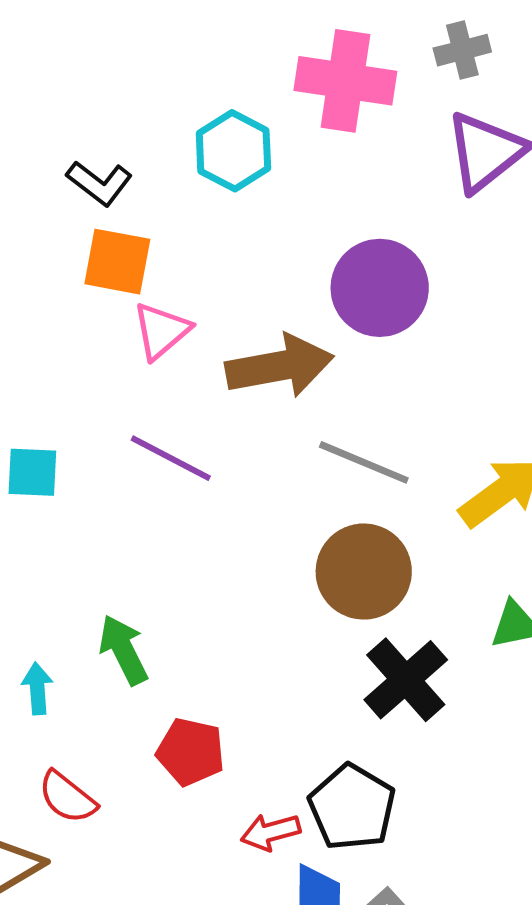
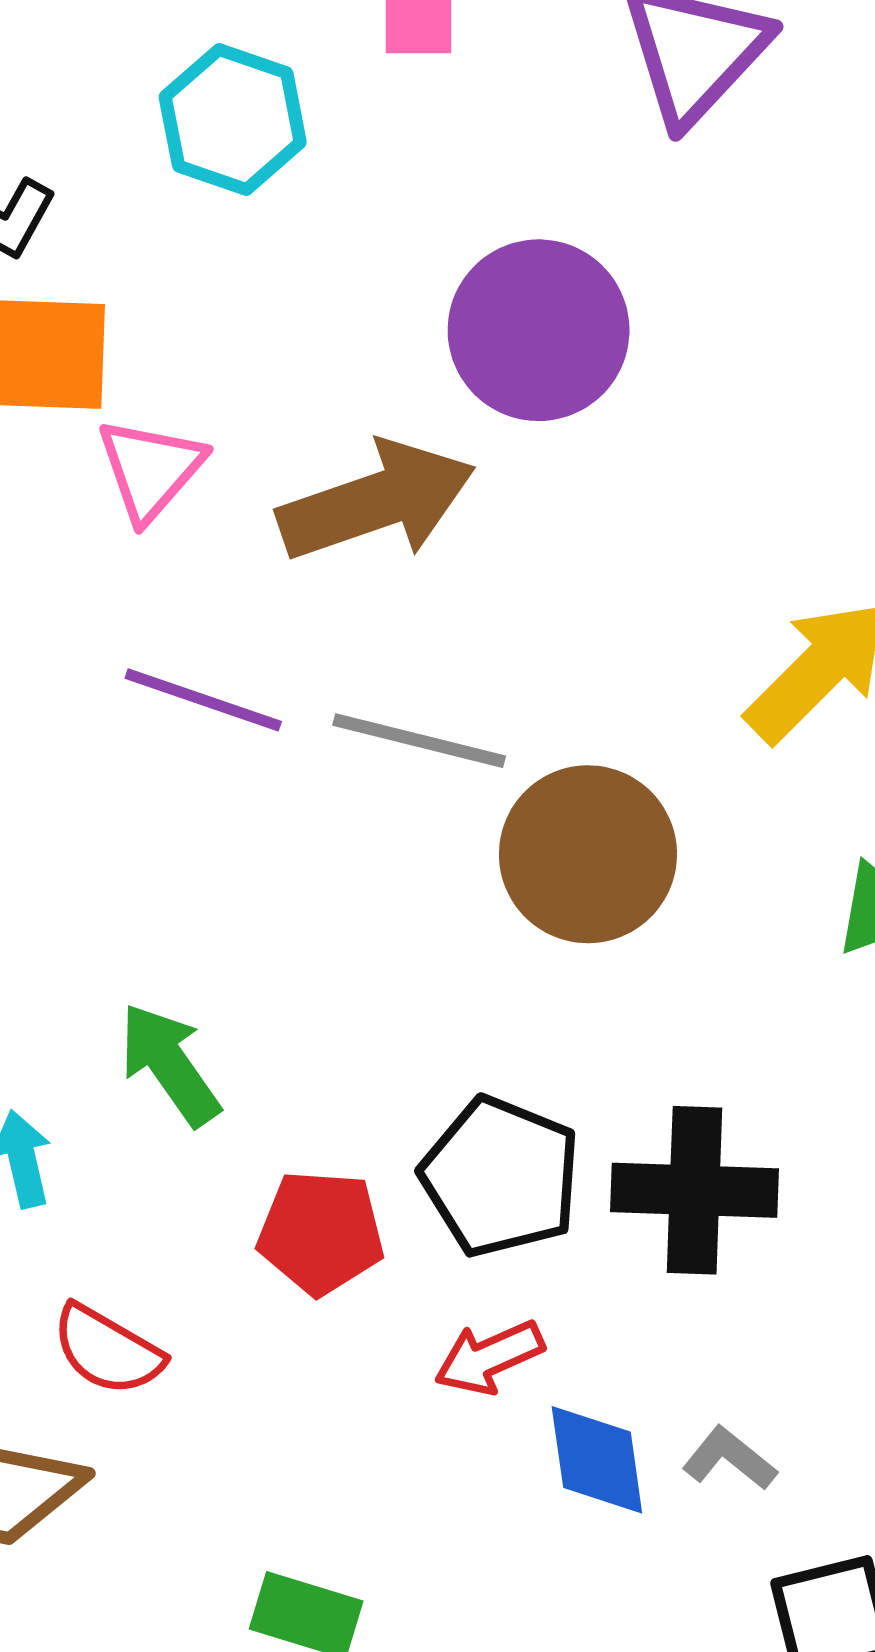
gray line: (364, 462) -> (419, 741), moved
black cross: (406, 680) -> (695, 1190), moved, turned -38
black pentagon: (352, 807) -> (501, 1177), moved

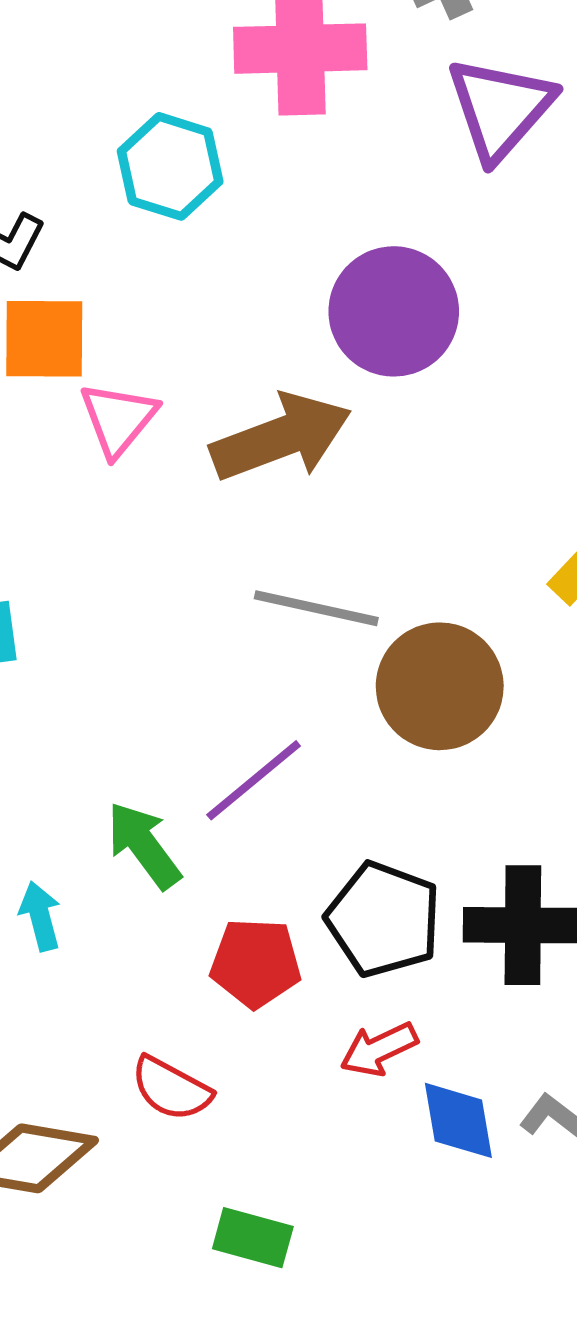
purple line: (203, 700) -> (254, 780), moved, turned -57
red semicircle: (108, 1350) -> (171, 1089), moved

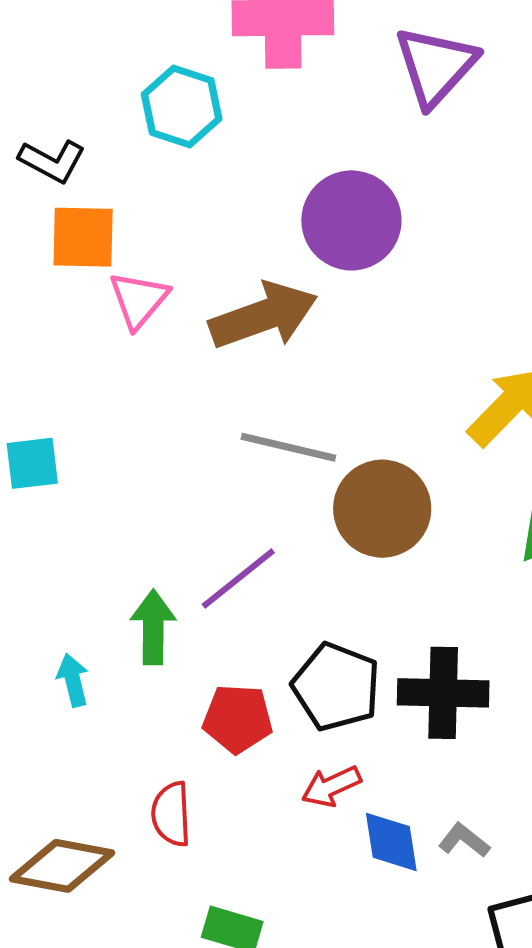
green arrow: (144, 845) -> (153, 627), turned 36
red semicircle: (171, 1089) -> (171, 814), turned 58

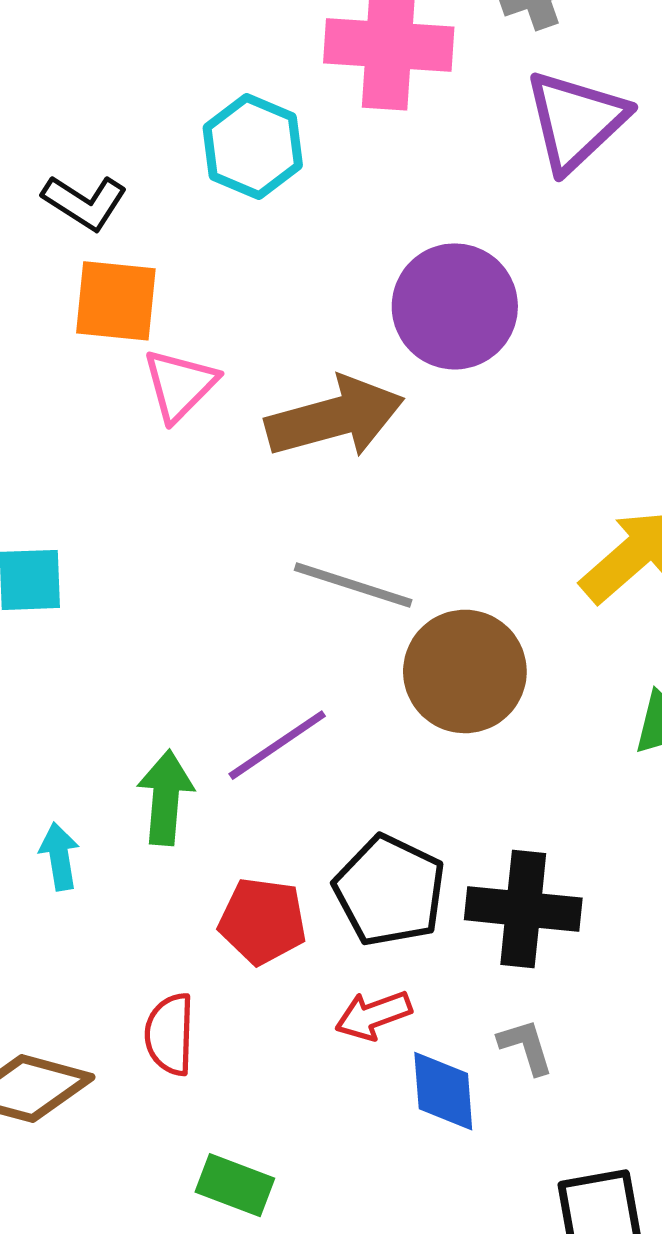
gray L-shape: (464, 840) -> (526, 1047), moved, turned 30

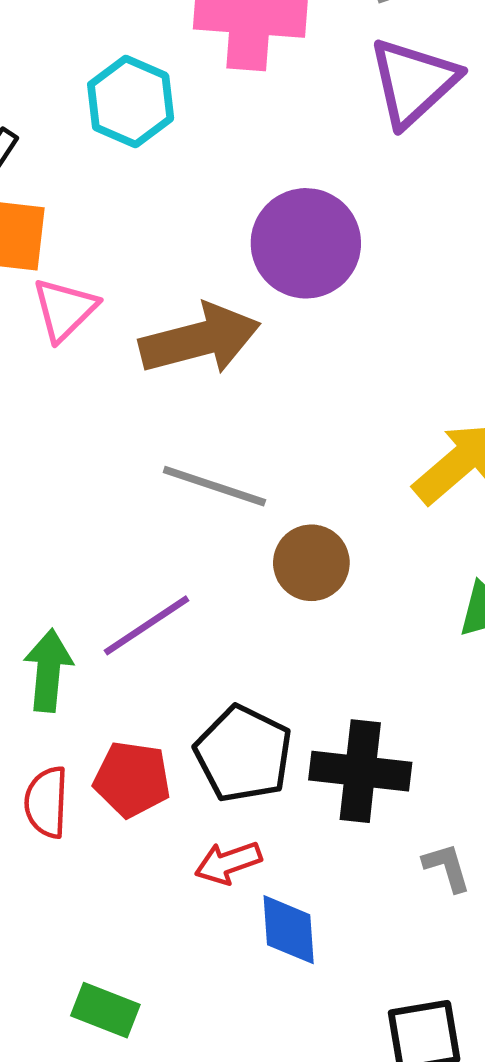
brown circle: (465, 671) -> (311, 563), size x0.7
red semicircle: (170, 1034) -> (46, 802), moved
gray L-shape: (526, 1047) -> (447, 867), moved

